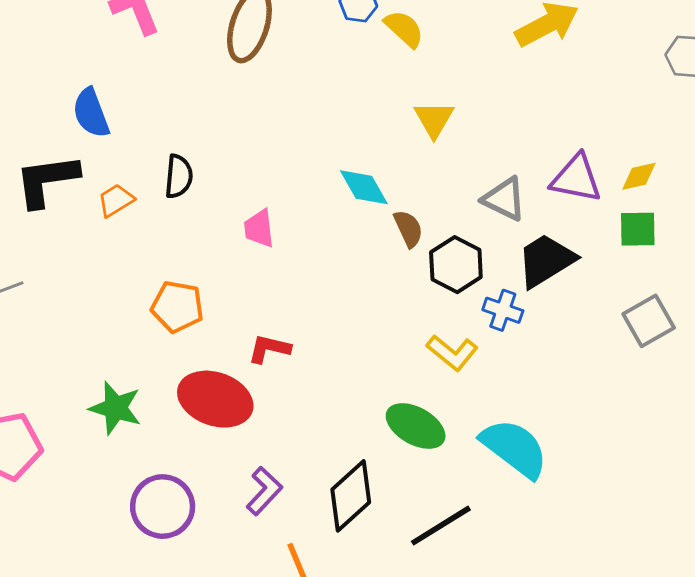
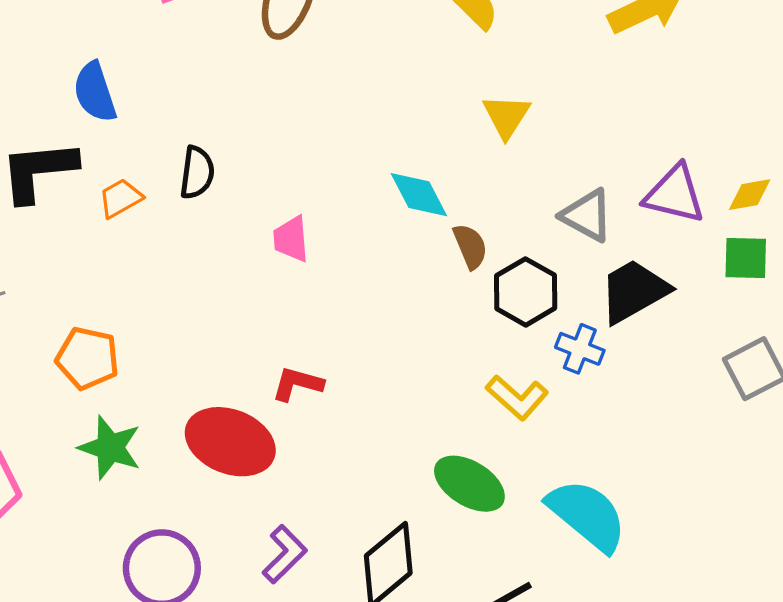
orange pentagon: (177, 307) -> (87, 358), moved

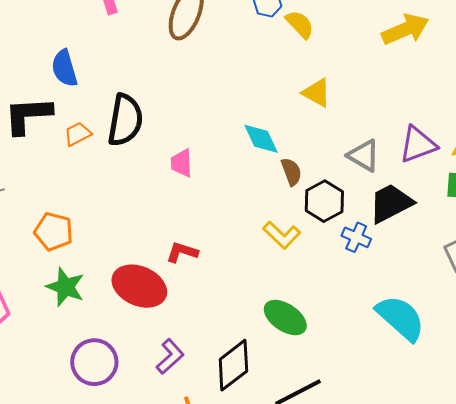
yellow triangle: (506, 116) -> (317, 93), turned -36
black semicircle: (197, 173) -> (125, 120), size x1.6
purple triangle: (674, 194) -> (418, 145), turned -36
yellow L-shape: (517, 397) -> (282, 235), moved
cyan semicircle: (587, 515) -> (401, 318), moved

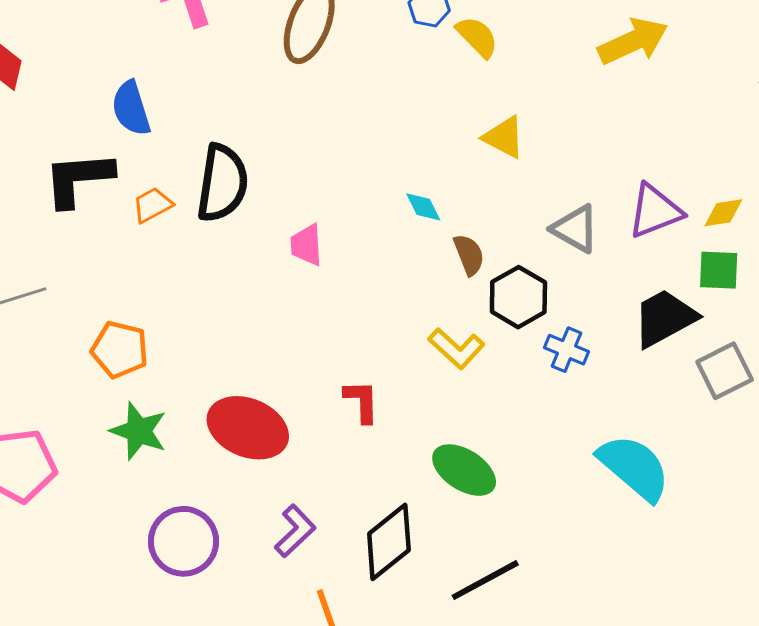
cyan diamond: (261, 139) -> (423, 207), size x0.7
black trapezoid: (391, 203) -> (665, 318), moved
red L-shape: (182, 252) -> (362, 401), moved, turned 72

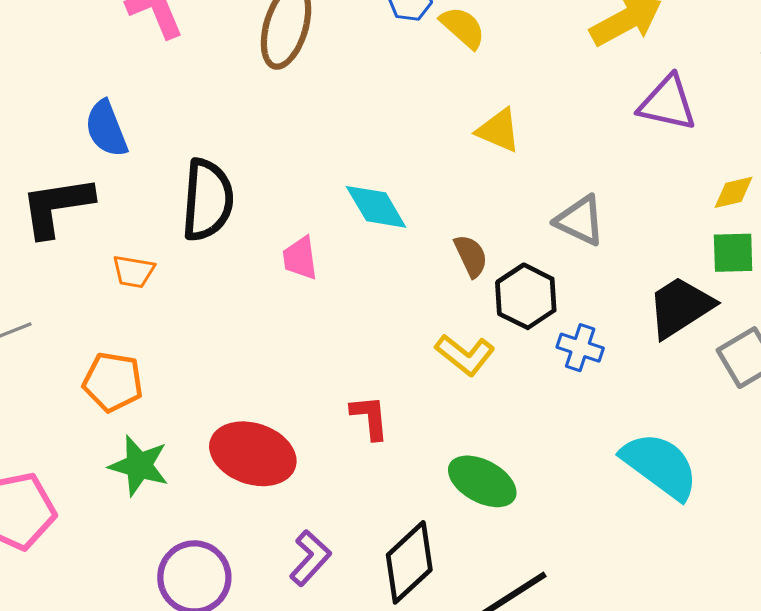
orange trapezoid: (152, 205) -> (133, 271), moved, turned -138
cyan diamond: (423, 207) -> (376, 207), moved, size x1.6
purple triangle: (655, 211) -> (668, 103), moved, turned 38

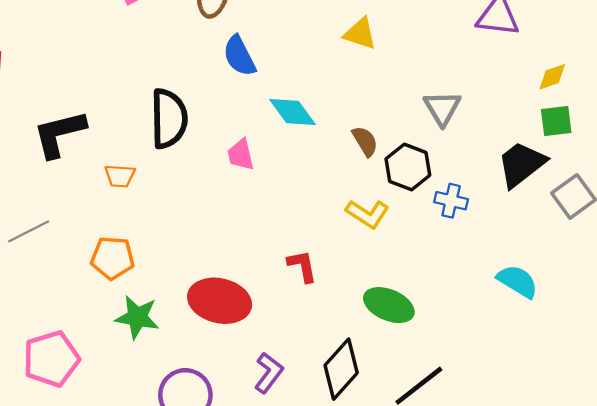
blue semicircle: (106, 129) -> (239, 56), moved
yellow triangle: (498, 130) -> (360, 34), moved
gray triangle: (580, 220) -> (442, 108), turned 39
cyan semicircle: (660, 466) -> (517, 281), size x0.7

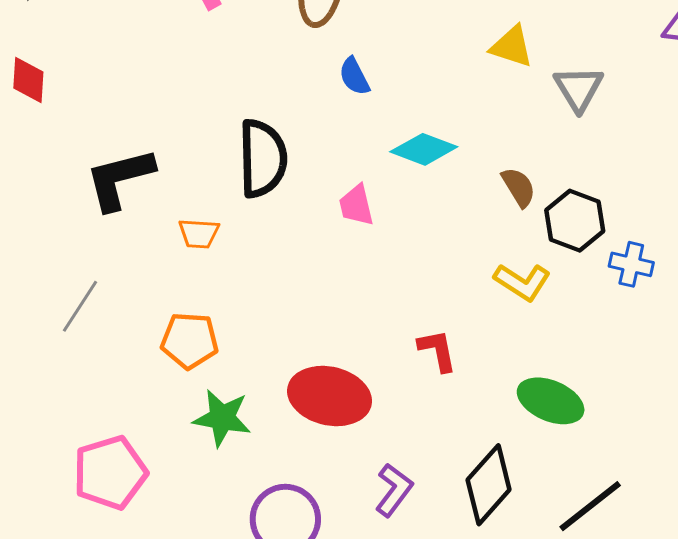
blue semicircle: (239, 56) -> (354, 76), size x0.7
gray triangle: (442, 108) -> (579, 89), moved
cyan diamond: (292, 112) -> (424, 149), turned -33
gray line: (29, 231) -> (80, 306), turned -30

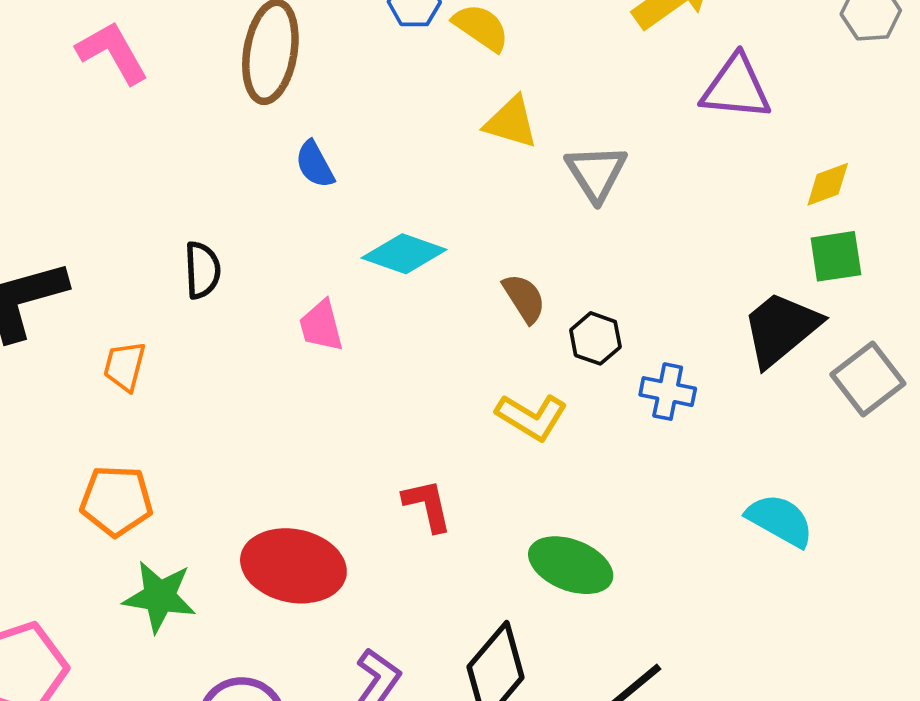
black semicircle: (263, 158) -> (202, 270), size x0.6
black hexagon: (575, 221) -> (595, 338), size x0.7
orange trapezoid: (199, 234) -> (125, 366), turned 102

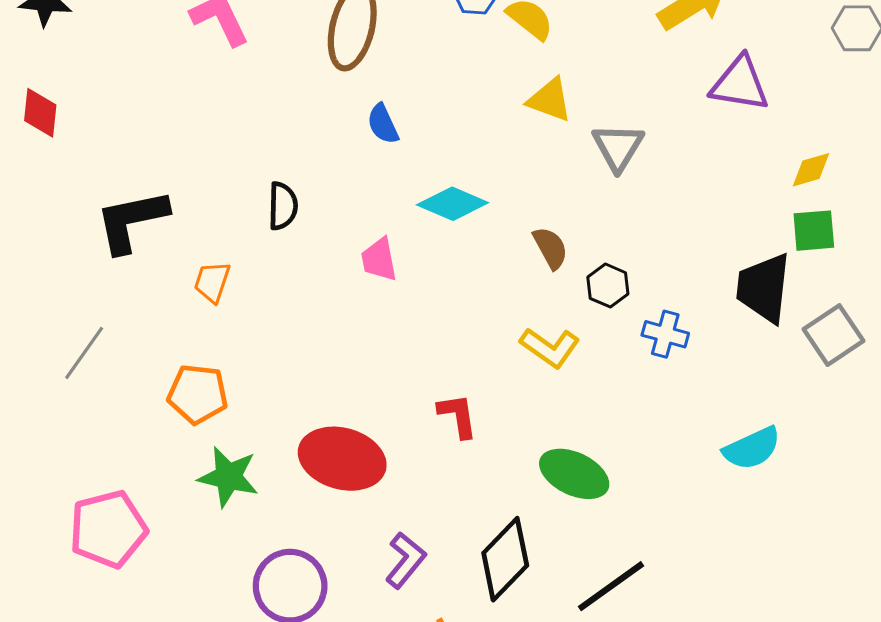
black trapezoid: (781, 329) -> (764, 288), turned -48
cyan semicircle: (780, 520) -> (752, 448), turned 122

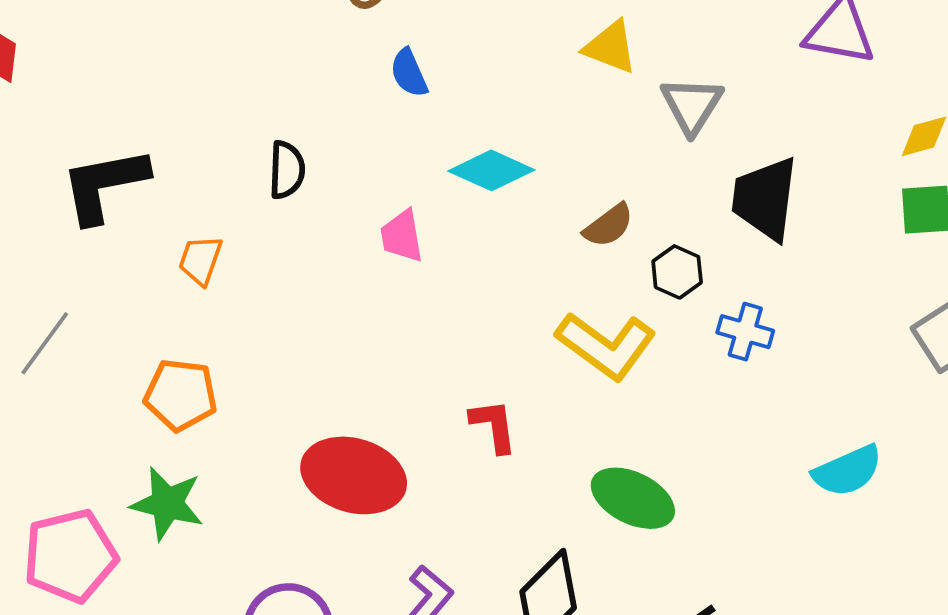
brown semicircle: (550, 248) -> (609, 225), turned 81
black trapezoid: (764, 288) -> (765, 199), moved
yellow L-shape: (550, 348) -> (606, 346), size x1.4
green star: (228, 477) -> (167, 503), moved

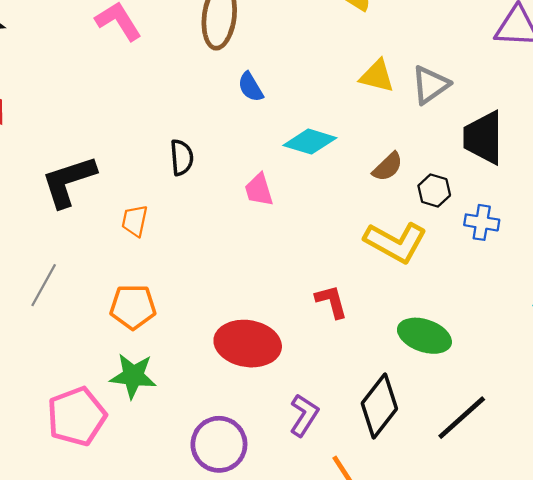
yellow triangle: (610, 47) -> (377, 76), moved
gray triangle: (692, 105) -> (430, 85), turned 30

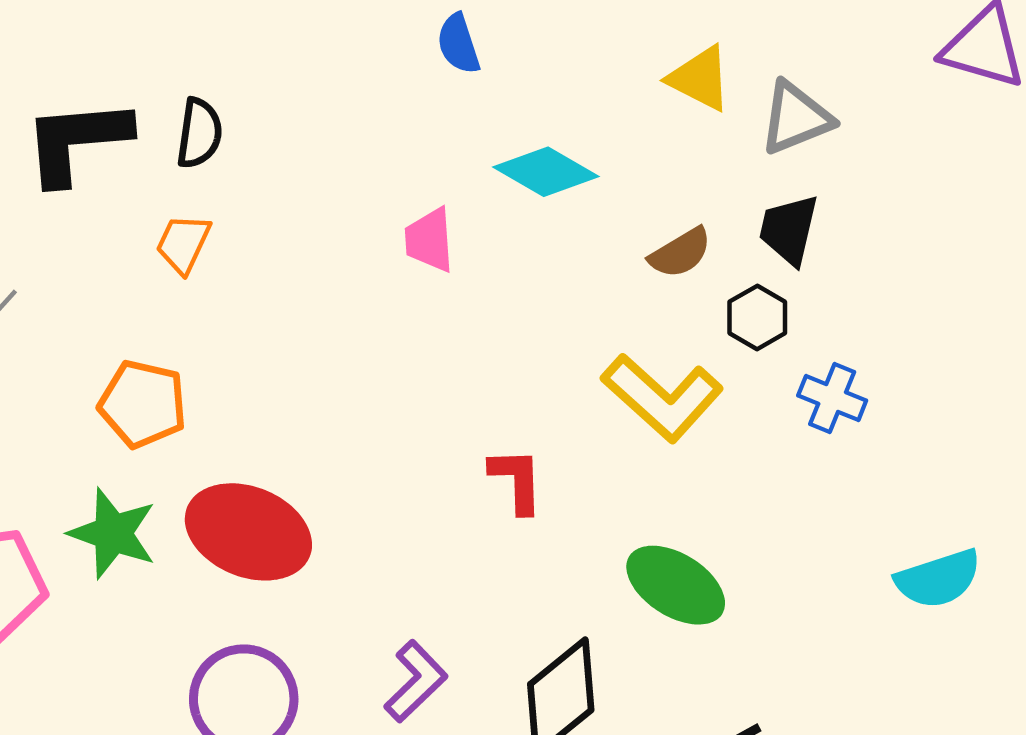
black trapezoid: (484, 138) -> (789, 230), moved, size x0.7
black semicircle: (182, 157) -> (199, 133), moved
red ellipse: (248, 344) -> (248, 532), moved

